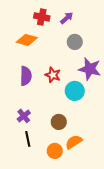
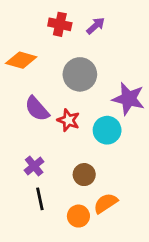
orange diamond: (27, 40) -> (21, 60), moved
gray circle: (75, 42) -> (80, 74), moved, size x1.5
red star: (53, 75) -> (68, 120), moved
purple semicircle: (26, 76) -> (37, 109), turned 138

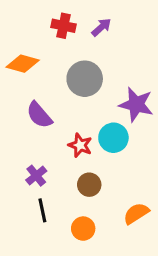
red star: (68, 120) -> (80, 145), moved
orange semicircle: (106, 203) -> (136, 213), moved

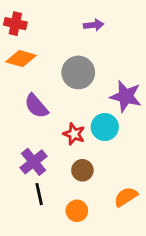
red cross: (63, 26) -> (15, 24), moved
purple arrow: (101, 27) -> (94, 25), turned 36
purple cross: (36, 176) -> (34, 162), size x1.4

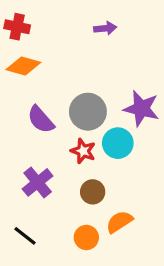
gray circle: (78, 72) -> (88, 112), moved
black line: (39, 194) -> (25, 236), moved, turned -40
orange semicircle: (126, 197) -> (119, 222), moved

